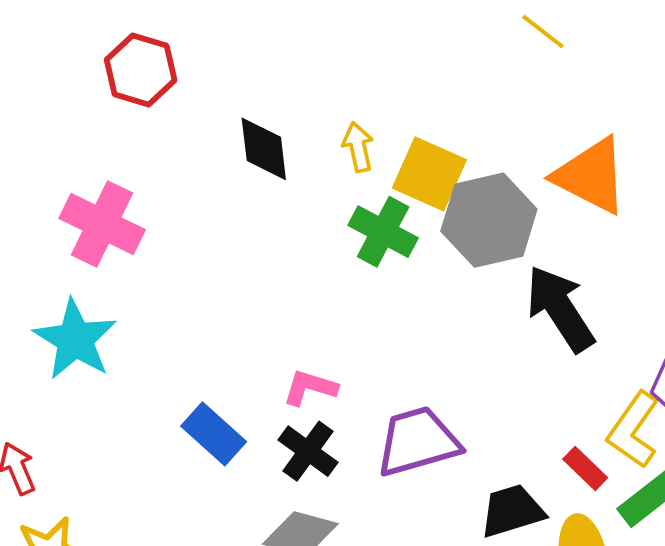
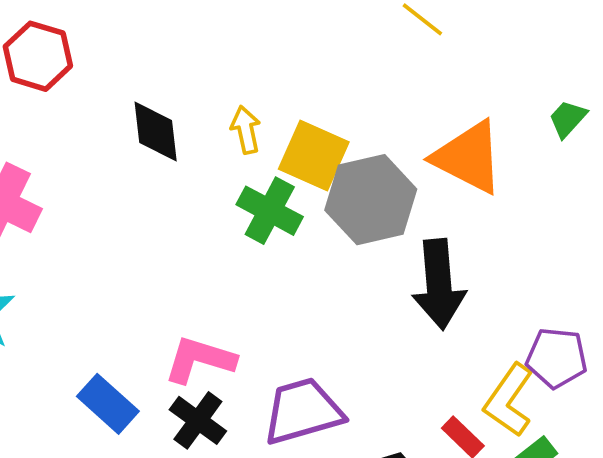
black arrow: (560, 309) -> (439, 284), turned -152
pink L-shape: (310, 388) -> (200, 360), size x1.4

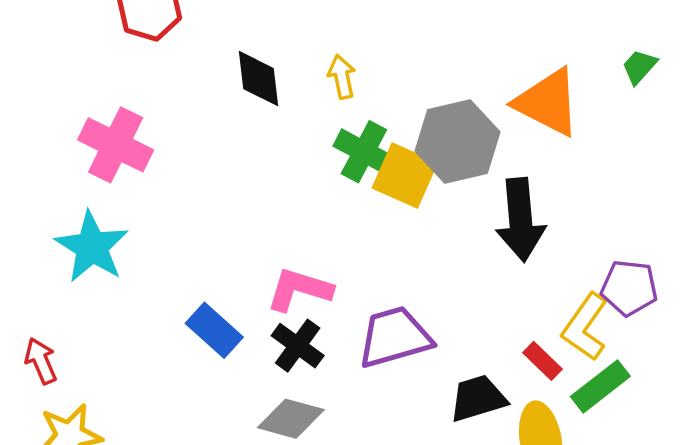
yellow square: (314, 155) -> (405, 176), moved

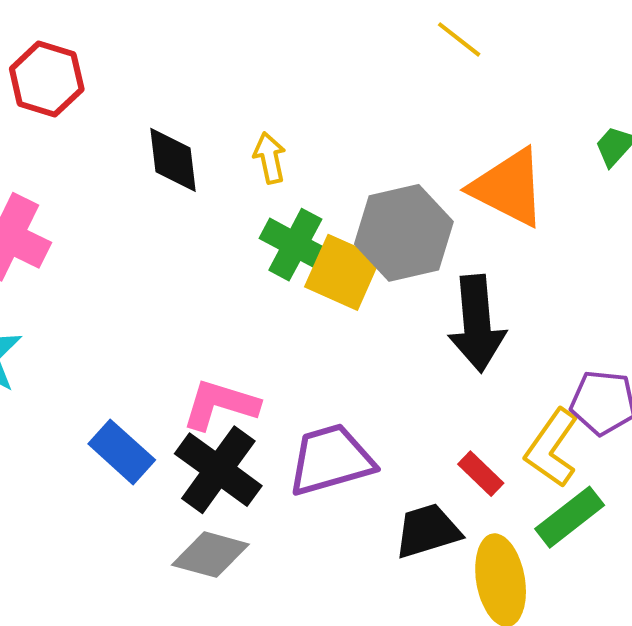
black cross: (298, 346) -> (218, 470), size x1.4
red rectangle: (543, 361) -> (481, 474), moved

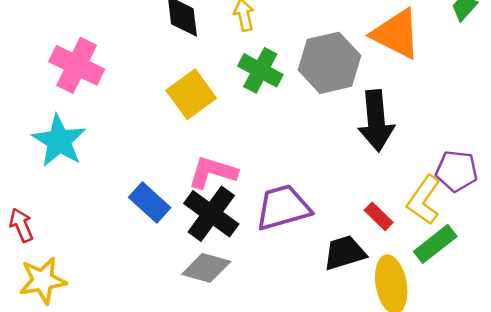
yellow square: (343, 272) -> (191, 94), moved, turned 30

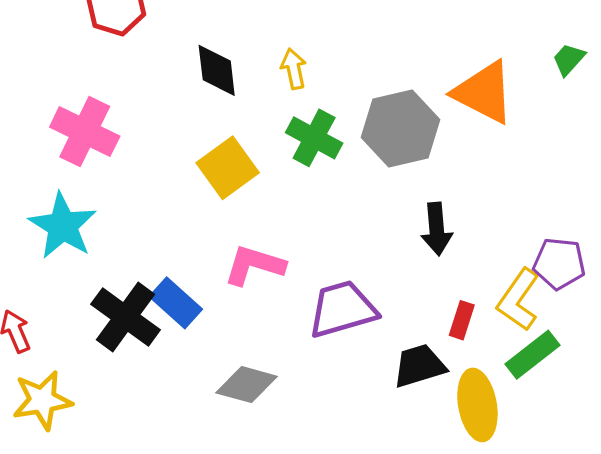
black arrow: (376, 121) -> (437, 229), moved, size x0.7
black cross: (211, 214) -> (126, 317), moved
red rectangle: (379, 216) -> (462, 320), turned 64

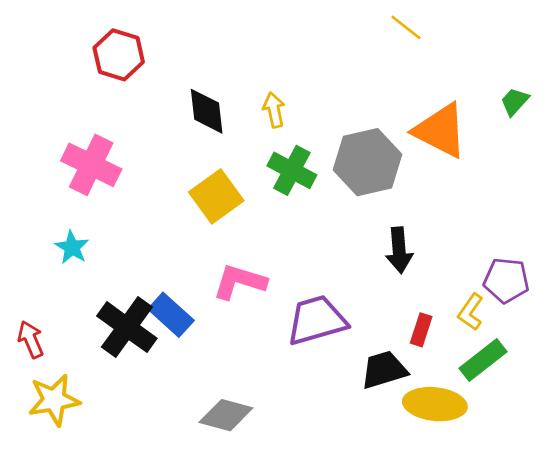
cyan star: (63, 226) -> (72, 247), size x0.6
yellow L-shape: (518, 300) -> (471, 312), size x0.7
gray diamond: (247, 385) -> (226, 415), moved
yellow ellipse: (477, 405) -> (435, 404), turned -74

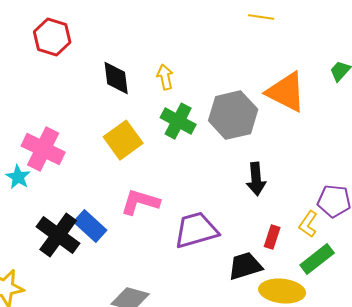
yellow line: (406, 27) -> (261, 17), turned -30
pink cross: (91, 165) -> (43, 149), moved

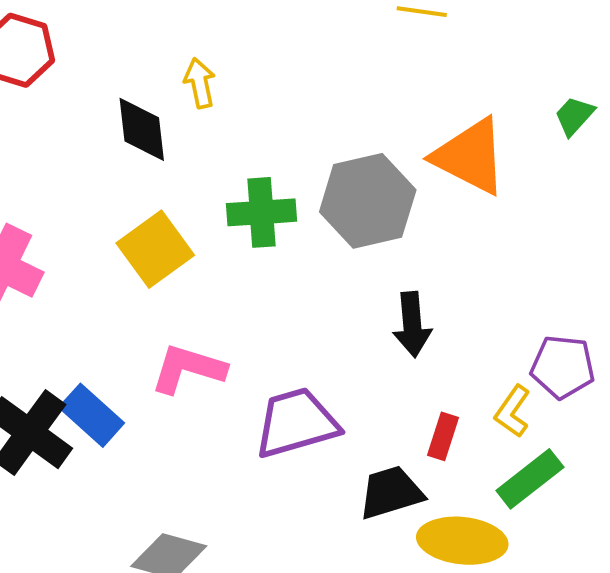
yellow arrow: (165, 77) -> (200, 83), moved
green cross: (178, 121) -> (261, 212), turned -32

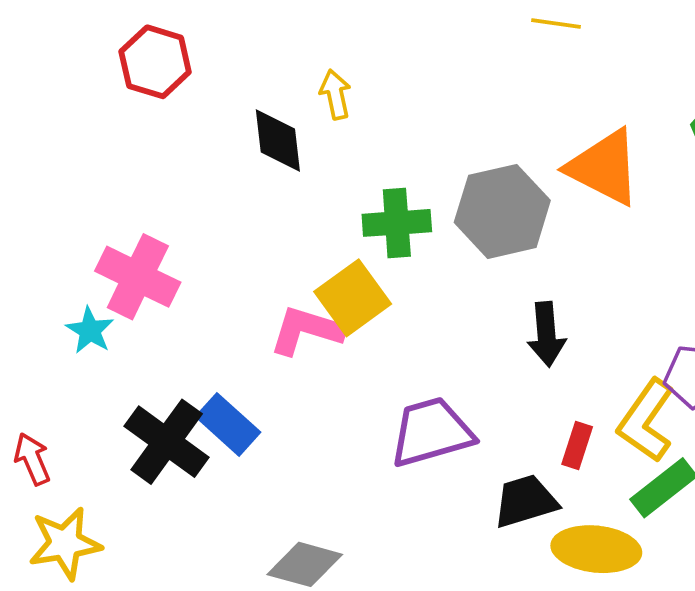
yellow square: (155, 249) -> (353, 298), moved
pink L-shape: (188, 369) -> (307, 330), moved
yellow L-shape: (513, 411) -> (646, 421), size x1.6

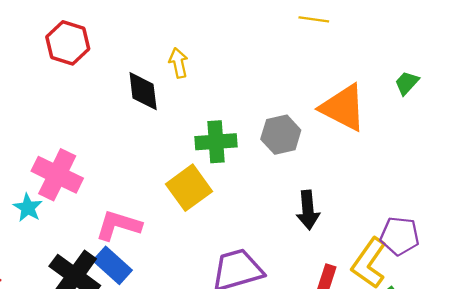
gray hexagon: (502, 211) -> (281, 135), size x0.7
pink L-shape: (307, 330) -> (118, 225), moved

